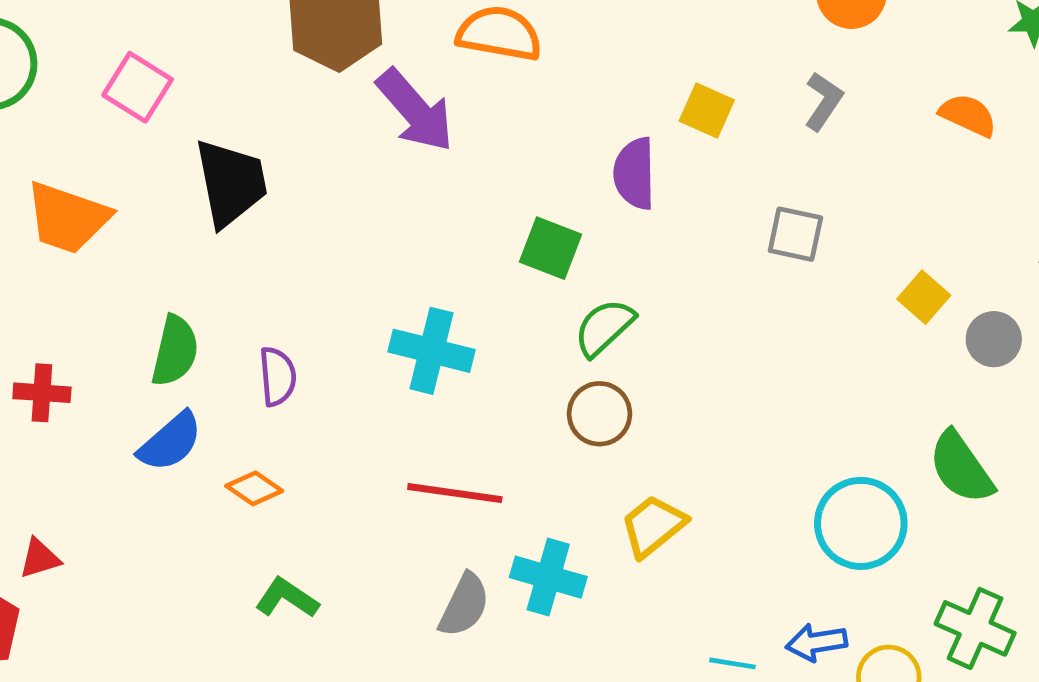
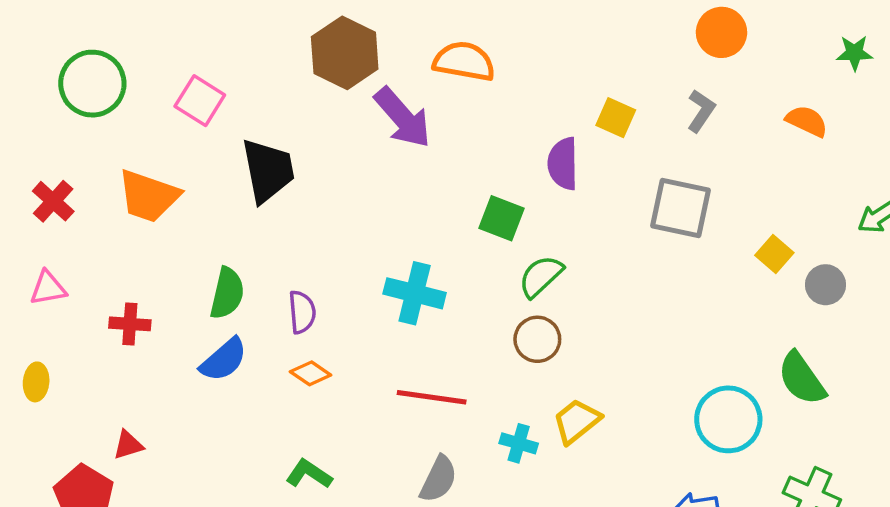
gray square: (795, 234) -> (681, 208), size x1.5
orange diamond: (254, 488) -> (311, 373), moved
cyan cross: (548, 577) -> (519, 443), moved, size x0.7

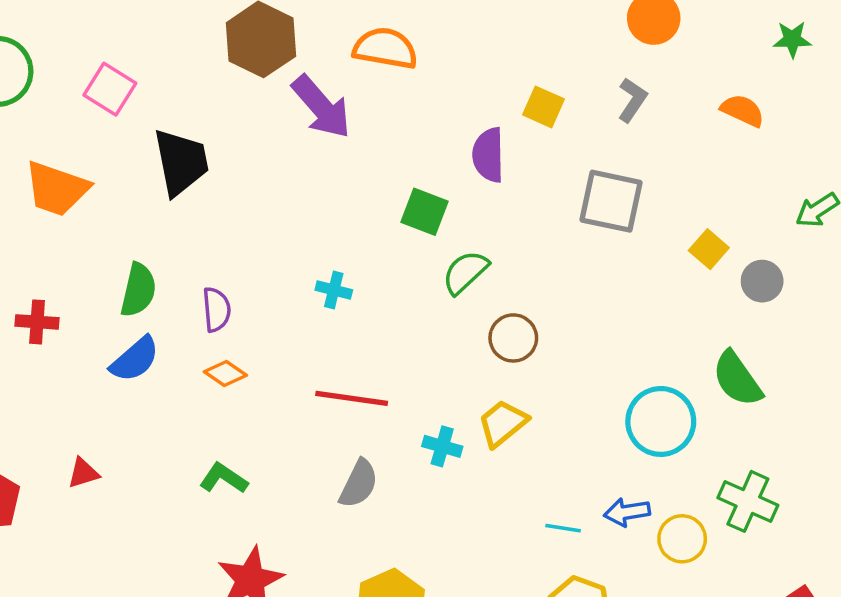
cyan cross: (415, 293) -> (334, 290), size x0.6
brown circle: (537, 339) -> (513, 338), moved
red triangle: (128, 445) -> (83, 473), moved

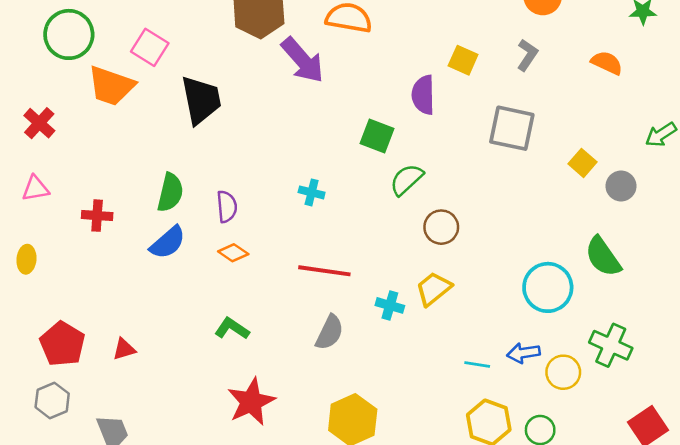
orange trapezoid: (57, 189) -> (111, 86), moved
red triangle: (83, 473) -> (124, 349), moved

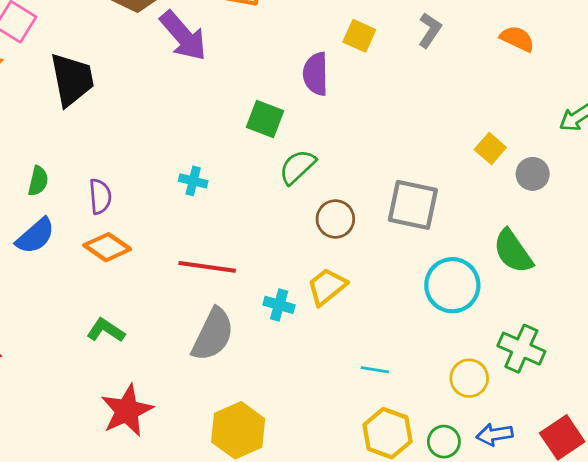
gray square: (512, 128) -> (413, 205), moved
green semicircle: (170, 192) -> (38, 181), size x0.7
orange diamond: (233, 253) -> (107, 247), size x1.4
gray semicircle: (330, 332) -> (213, 335), size x1.4
blue arrow: (523, 353) -> (495, 435), moved

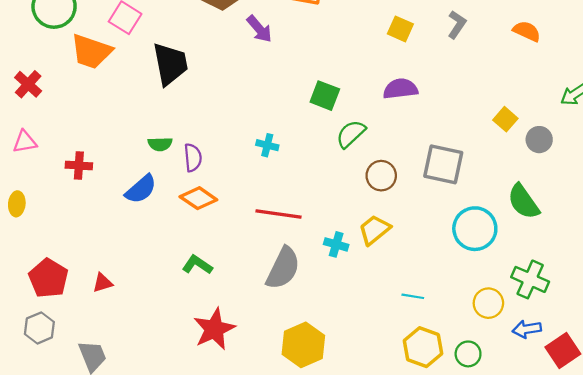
purple arrow: (183, 36) -> (259, 29), size x0.7
purple semicircle: (316, 74) -> (400, 89), moved, turned 84
green semicircle: (38, 181) -> (160, 144), moved, turned 75
blue arrow: (495, 435) -> (527, 329), moved

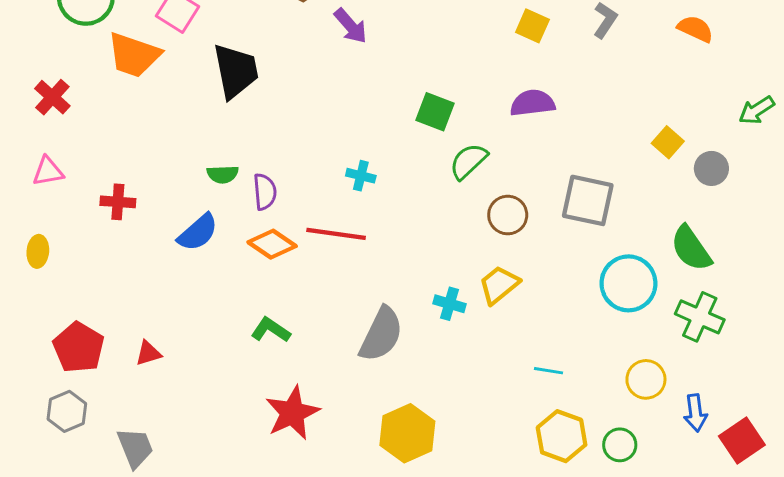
red line: (279, 214) -> (336, 234), moved
green cross: (530, 279) -> (700, 317), moved
blue arrow: (527, 329) -> (695, 413), turned -88

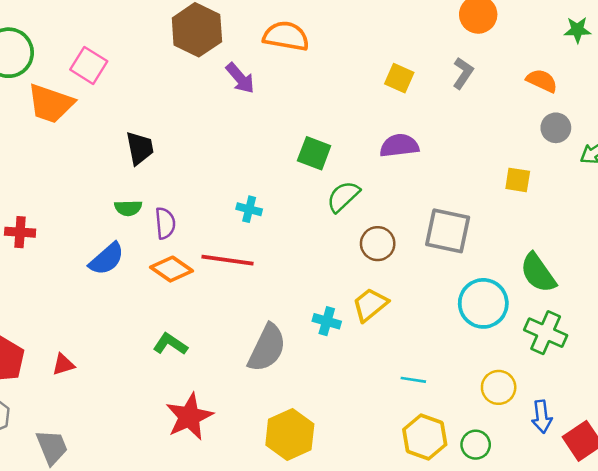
black trapezoid: (236, 71) -> (140, 148), moved, size x0.7
yellow square: (668, 142) -> (518, 180), turned -32
gray circle: (711, 168) -> (556, 128), moved
red cross: (118, 202) -> (20, 232), moved

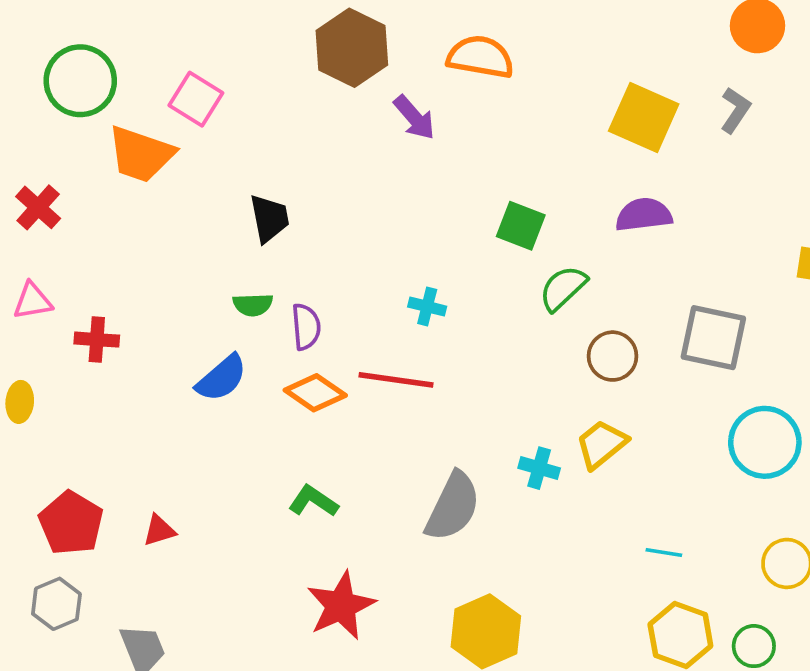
yellow square: (399, 78) -> (644, 117), size x1.6

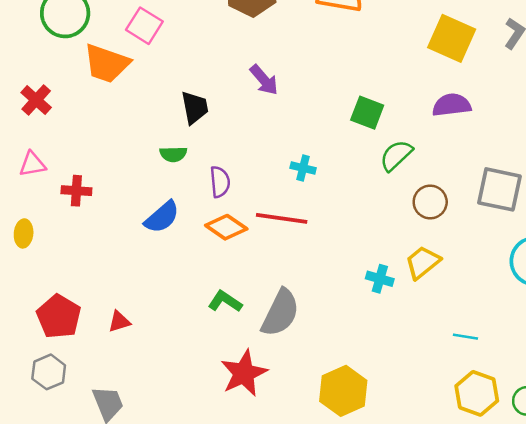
purple arrow: (414, 117) -> (264, 80), moved
green semicircle: (253, 305) -> (173, 154), moved
gray semicircle: (453, 507) -> (280, 313), moved

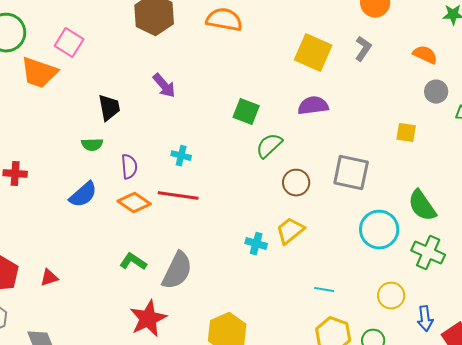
cyan cross: (303, 168) -> (181, 156), moved

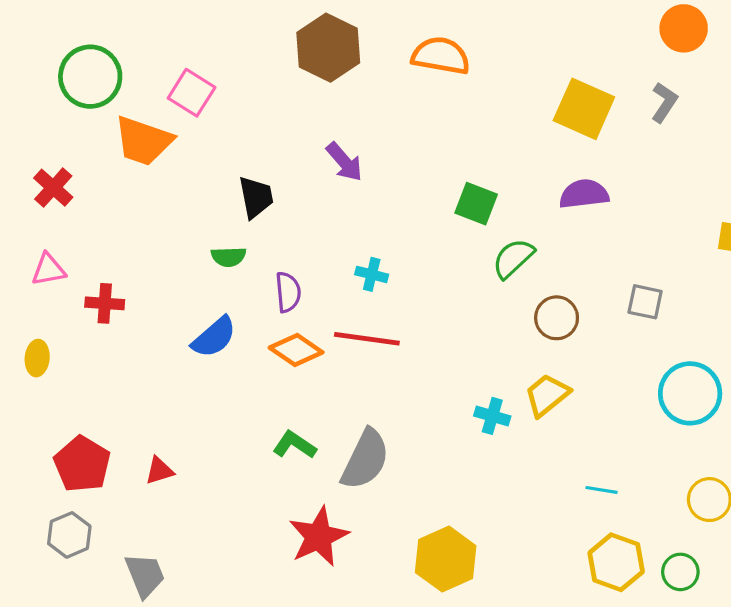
gray square: (351, 173) -> (645, 302), size x0.6

